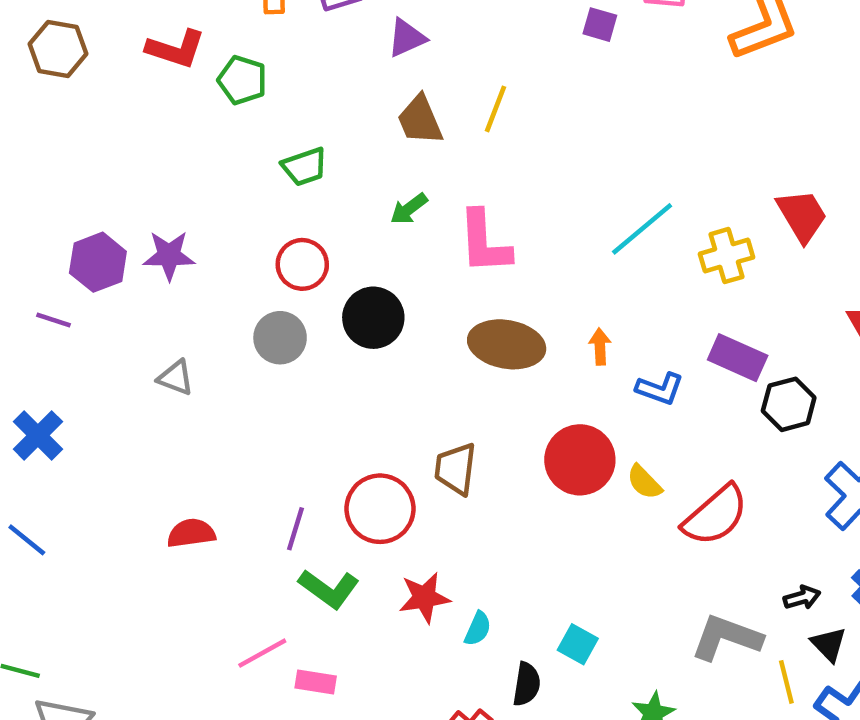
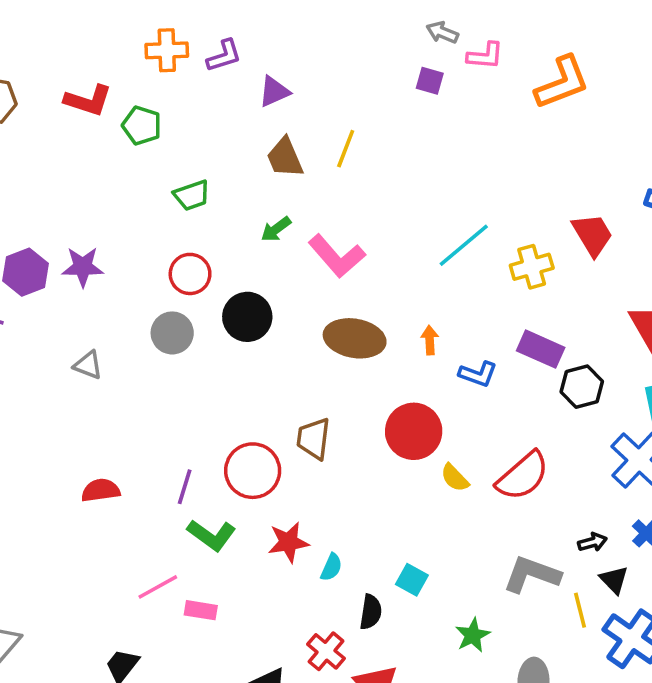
pink L-shape: (484, 242) -> (337, 256), turned -38
yellow semicircle: (644, 482) -> (455, 478), moved

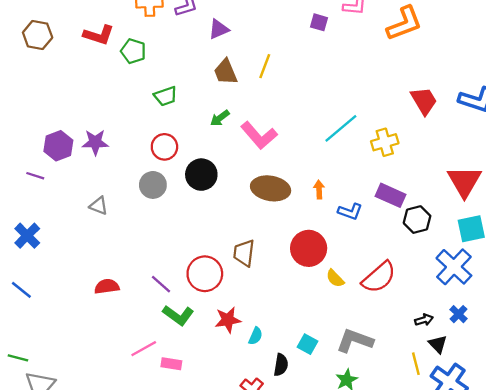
red trapezoid: (592, 235) -> (424, 101), moved
purple line: (185, 487) -> (161, 284), turned -65
gray L-shape: (532, 574) -> (355, 341), moved

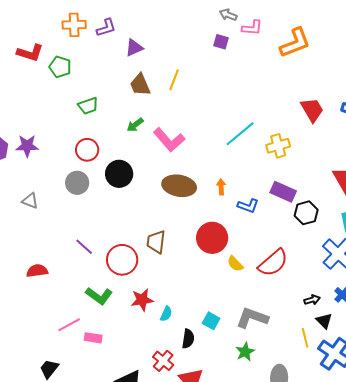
purple line: (161, 284) -> (84, 247), moved

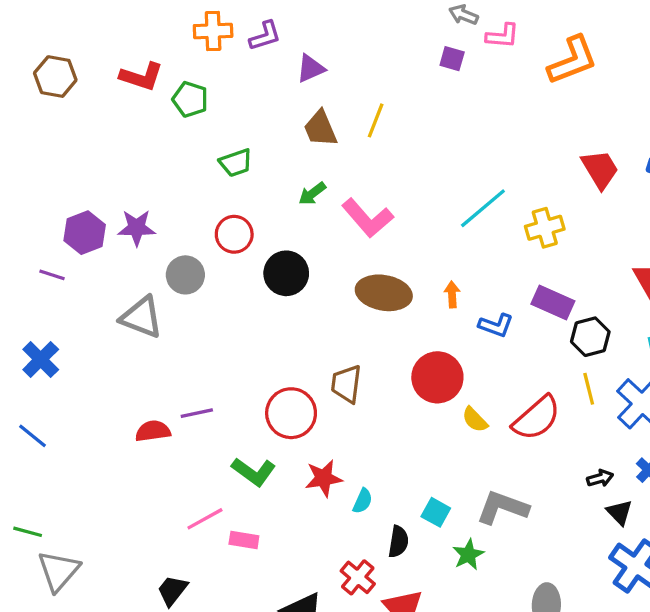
gray circle: (77, 183) -> (185, 275), moved
gray triangle: (30, 201) -> (141, 317), size x1.6
purple line: (84, 247) -> (197, 413), moved, turned -54
yellow line: (305, 338) -> (589, 389), moved
green star: (245, 352) -> (468, 555), moved

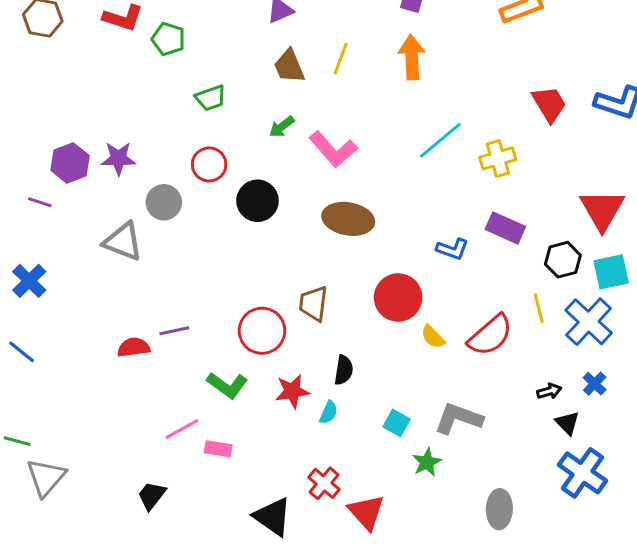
orange arrow: (452, 294) -> (412, 57), moved, size x1.8
black hexagon: (590, 337) -> (563, 260), moved
black semicircle: (398, 542) -> (344, 370), moved

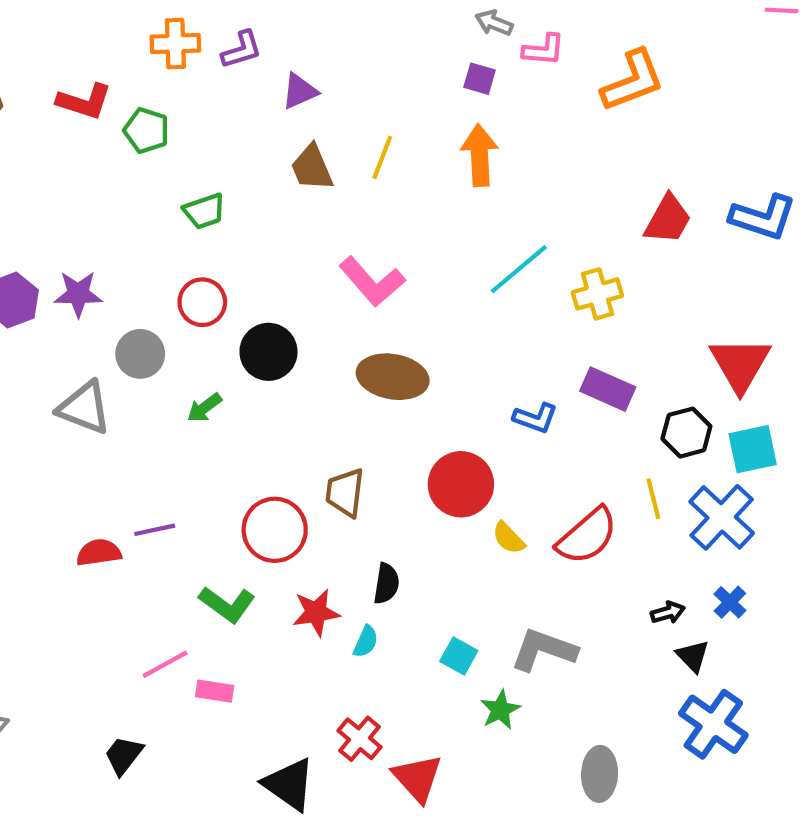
red trapezoid: (549, 104) -> (668, 219), turned 60
green arrow: (282, 127) -> (204, 408), moved

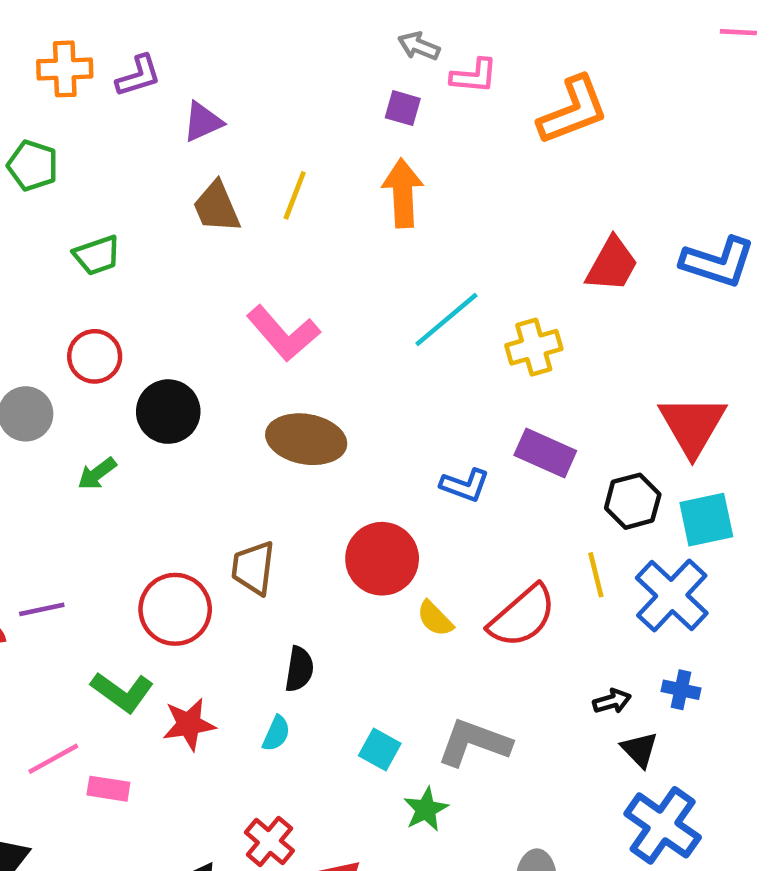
blue cross: (730, 602) -> (681, 690), turned -32
red star: (316, 613) -> (189, 724), moved

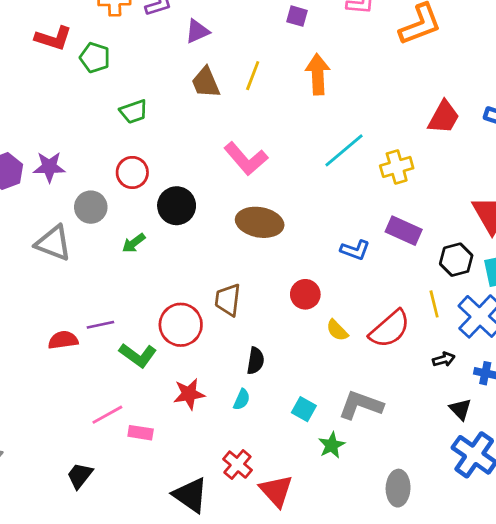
purple square: (403, 108) -> (297, 16), moved
red circle: (382, 559) -> (305, 294), size x0.7
green L-shape: (122, 692) -> (138, 355), moved
black arrow: (612, 701) -> (444, 359), moved

